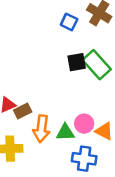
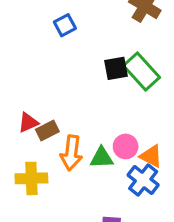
blue square: (69, 22) -> (65, 25), moved, turned 36
blue cross: (84, 159) -> (143, 180), moved, turned 30

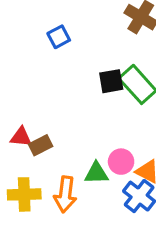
red triangle: (28, 123) -> (21, 137), turned 30
orange arrow: (71, 153) -> (65, 194), moved

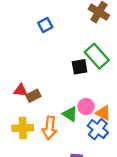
black square: (111, 81) -> (80, 67), moved
green triangle: (96, 173) -> (70, 114), turned 35

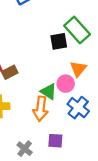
orange triangle: (103, 113) -> (78, 69), moved, turned 42
orange arrow: (50, 128) -> (41, 109), moved

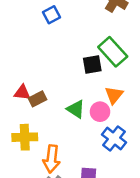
green triangle: (49, 92) -> (76, 109), moved
orange arrow: (41, 109) -> (52, 159), moved

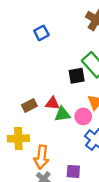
red triangle: (22, 93) -> (52, 103), moved
green triangle: (76, 109) -> (62, 114), turned -42

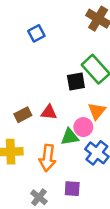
green triangle: (62, 114) -> (70, 137), moved
orange arrow: (41, 157) -> (48, 158), moved

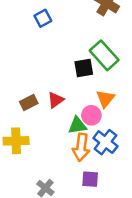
red triangle: (49, 112) -> (56, 100), turned -42
orange arrow: (48, 158) -> (81, 147), moved
purple square: (72, 189) -> (90, 179), moved

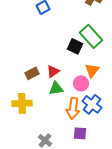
black square: (84, 68) -> (75, 46), turned 35
green triangle: (77, 126) -> (56, 88), moved

